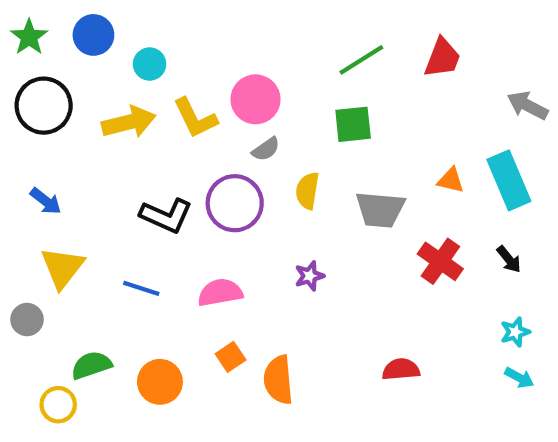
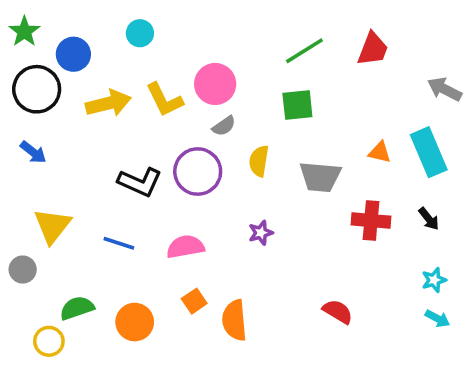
blue circle: (93, 35) -> (73, 54), moved
cyan circle: (150, 64) -> (140, 33), moved
blue arrow: (46, 201) -> (33, 152), moved
red cross: (440, 261) -> (371, 221), turned -30
red semicircle: (401, 369) -> (338, 312), turned 36

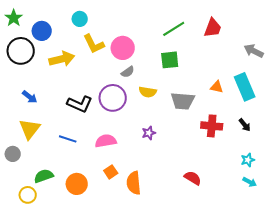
yellow L-shape: (164, 100) -> (94, 44), moved
blue arrow: (33, 152) -> (30, 97), moved
yellow semicircle: (259, 161) -> (148, 92), turned -90

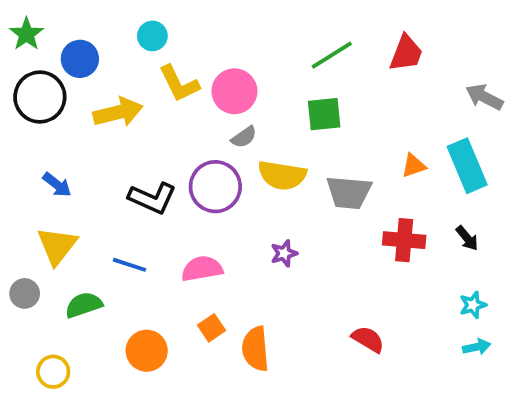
orange triangle: (217, 87) -> (414, 166), turned -32
yellow semicircle: (148, 92) -> (282, 175), size x1.4
green semicircle: (44, 176) -> (84, 305), moved
cyan arrow: (250, 182) -> (477, 347), turned -40

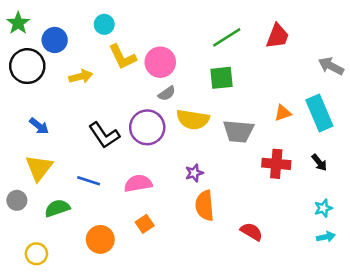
yellow arrow: (118, 112) -> (81, 76), size x0.7
black L-shape: (152, 198) -> (104, 135), turned 32
orange semicircle: (255, 349) -> (205, 206), moved

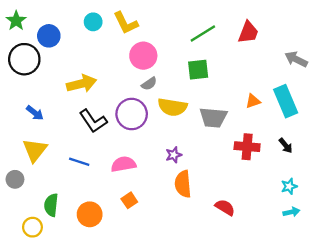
yellow L-shape: (122, 57) -> (126, 23), moved
yellow arrow: (81, 76) -> (81, 84), moved, size x1.4
green semicircle: (57, 208) -> (51, 205), moved, turned -65

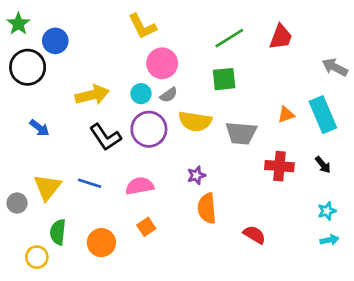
cyan circle: (93, 22) -> (141, 94), moved
yellow triangle: (35, 150) -> (47, 187), moved

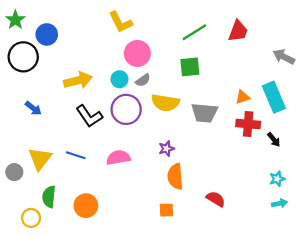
red cross: (279, 166) -> (248, 124), moved
orange square: (146, 227) -> (166, 210), moved, turned 32

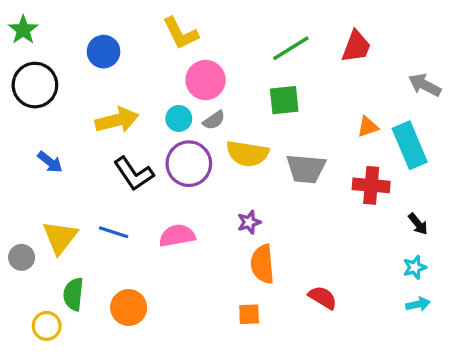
blue circle: (47, 34) -> (104, 52), moved
orange triangle: (242, 97) -> (368, 127), moved
black arrow: (274, 140) -> (418, 224), moved

